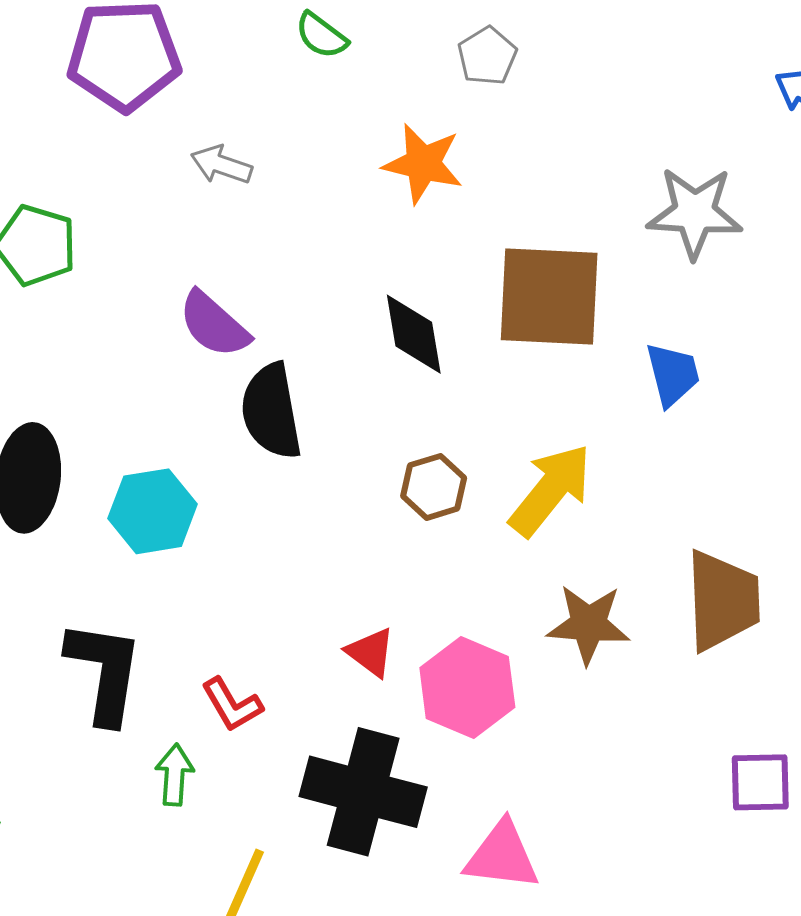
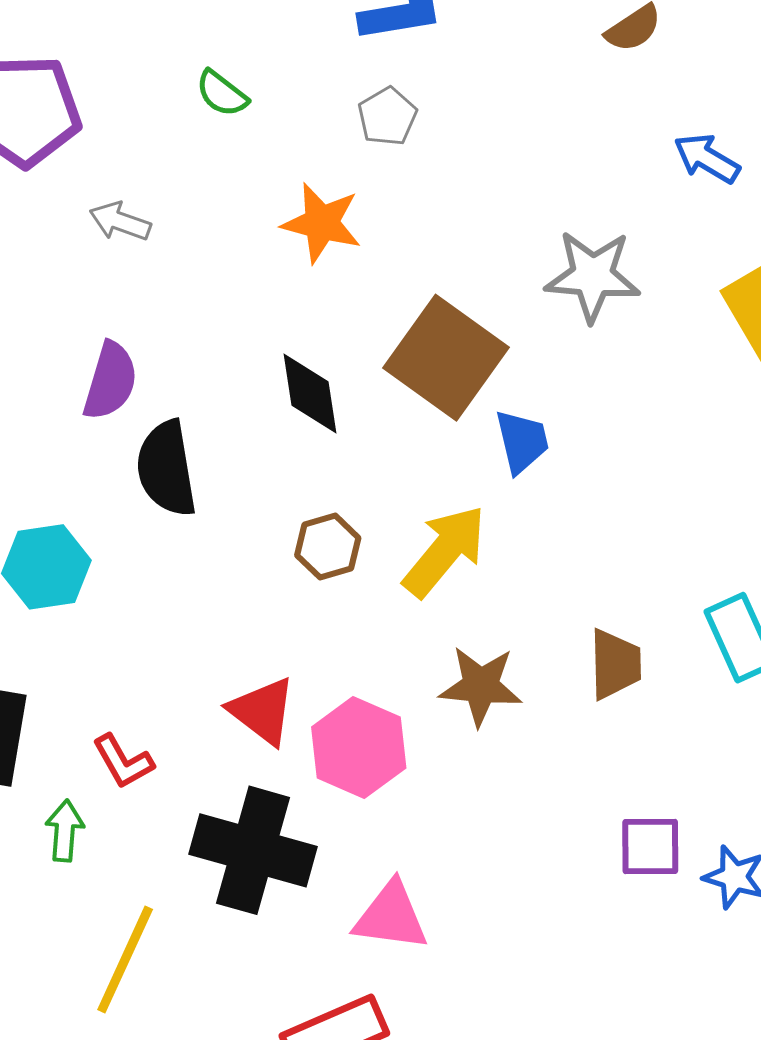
brown square: (549, 296) -> (446, 358), turned 32
purple semicircle: (214, 324) -> (110, 381), turned -116
blue trapezoid: (673, 374) -> (522, 441), moved
brown trapezoid: (723, 601) -> (615, 664), size x0.7
red triangle: (371, 652) -> (262, 711), size x1.4

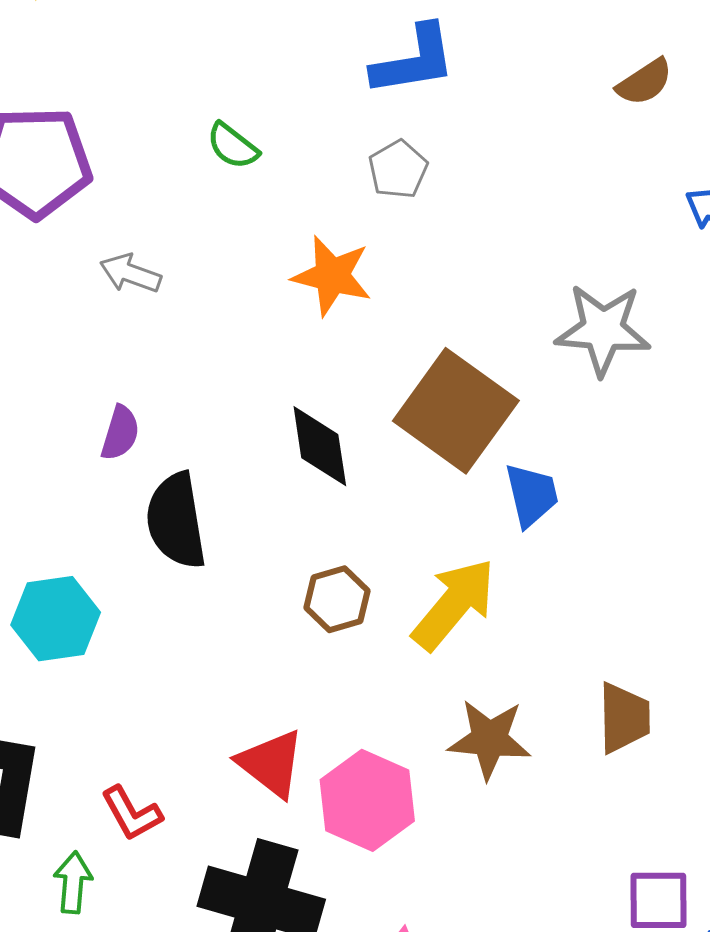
purple semicircle: (110, 381) -> (120, 433), size x0.7

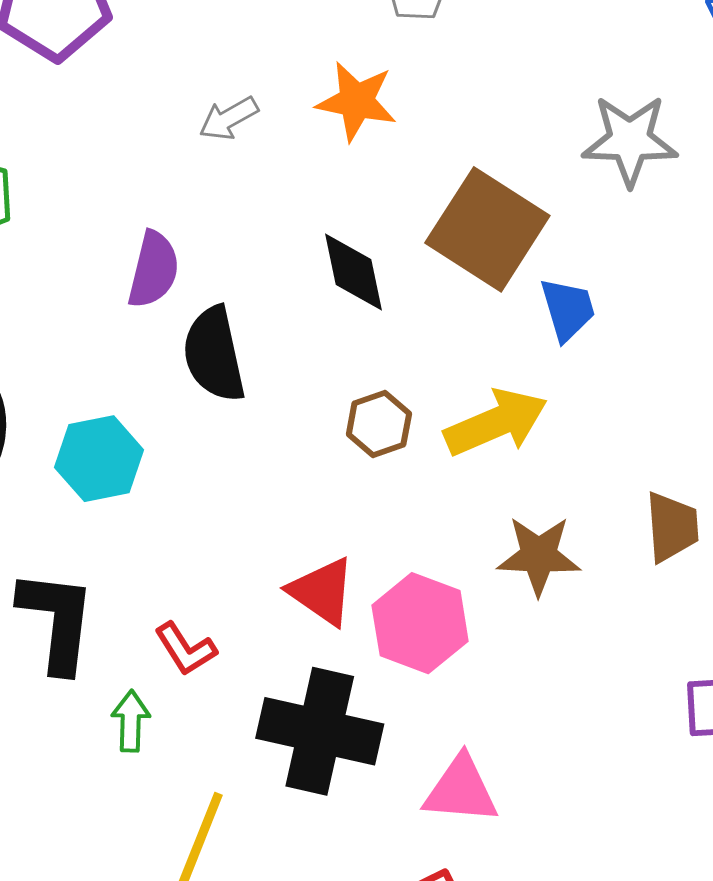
gray arrow: (130, 273) -> (229, 118), moved, turned -46
purple semicircle: (120, 433) -> (153, 270), size x1.4
yellow arrow: (454, 604) -> (496, 423), turned 30

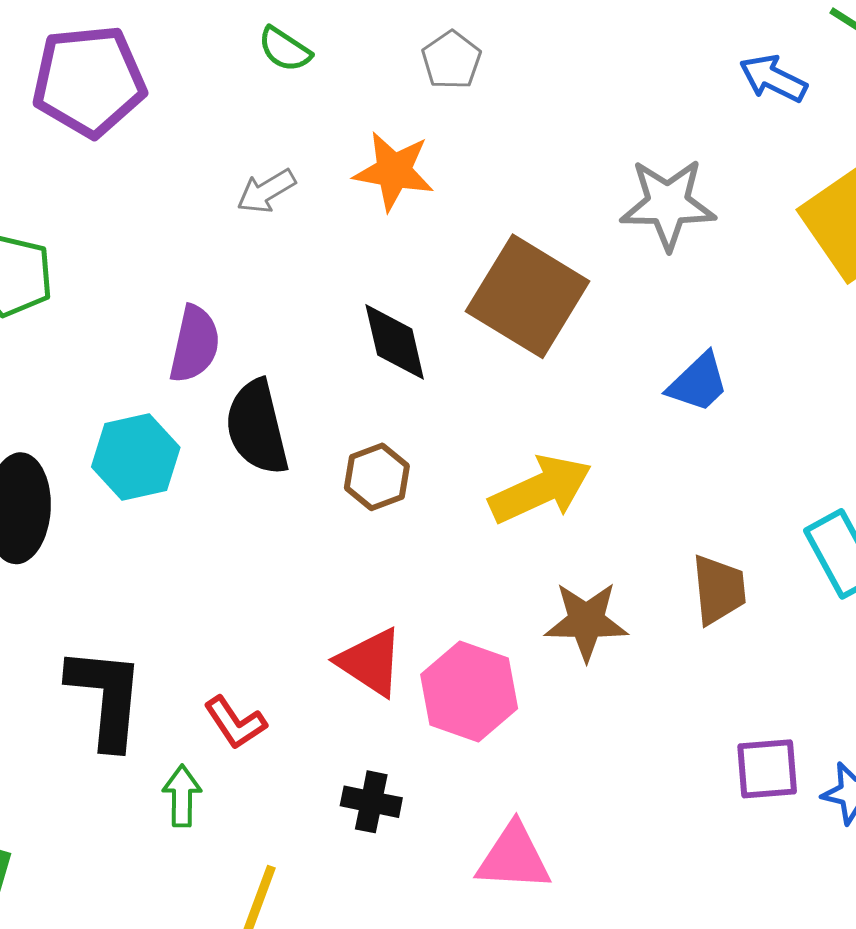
blue trapezoid: (568, 309) -> (698, 383), moved, turned 64
brown hexagon: (379, 424) -> (377, 477), moved
cyan hexagon: (99, 459) -> (136, 457), moved
black cross: (320, 731) -> (371, 802), size x0.5

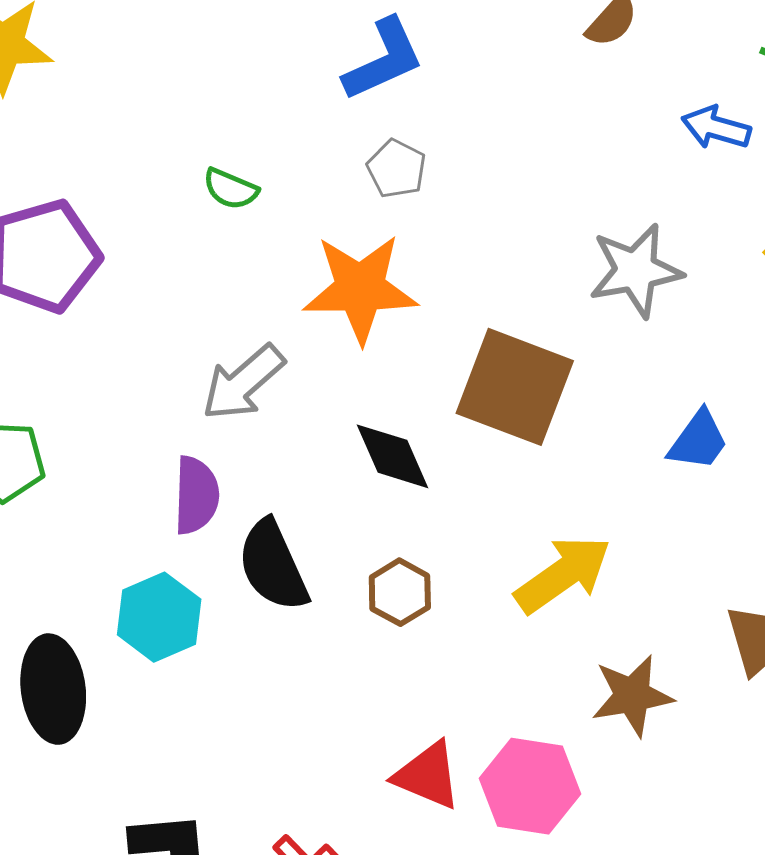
orange star: (394, 171) -> (360, 289), size x1.4
gray arrow: (266, 191) -> (243, 383), moved, size x1.5

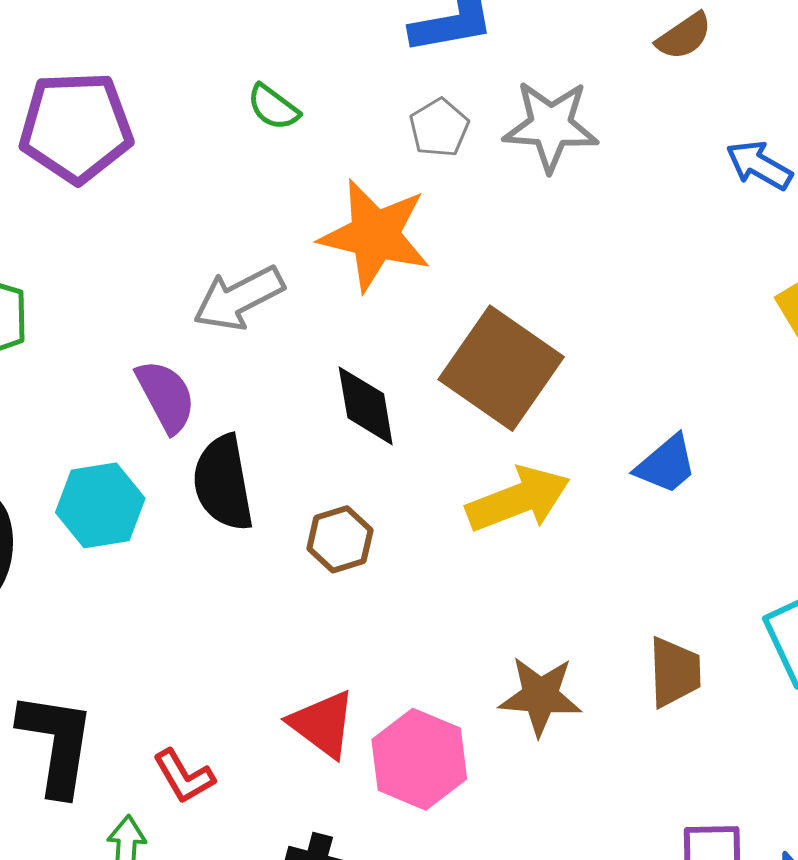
gray star: (636, 270) -> (551, 126), moved
purple semicircle: (196, 495) -> (166, 396), turned -44
yellow arrow: (563, 574) -> (518, 499), moved

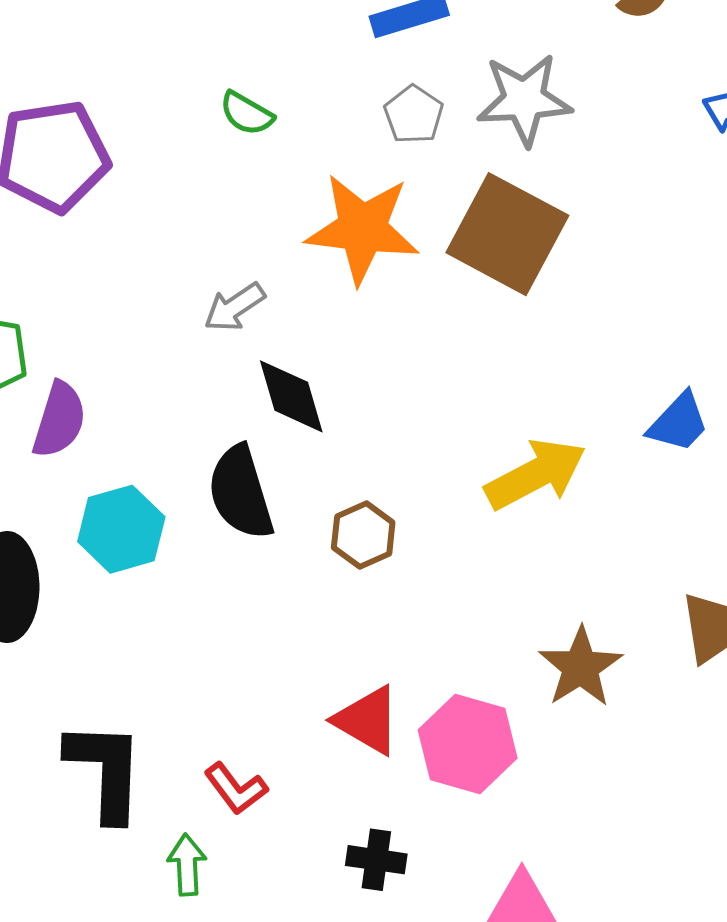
gray arrow: (239, 298) -> (234, 307), size x0.7
brown square: (501, 368) -> (507, 234), moved
purple semicircle: (166, 396) -> (59, 420), moved, turned 52
black diamond: (366, 406) -> (291, 396), moved
brown star: (540, 696) -> (581, 667), turned -30

